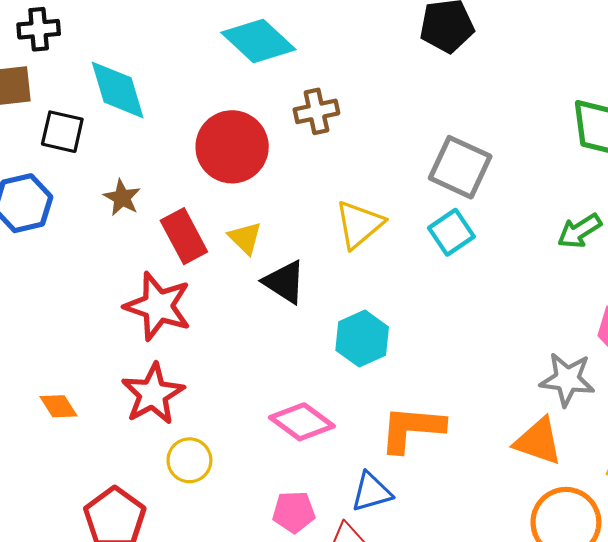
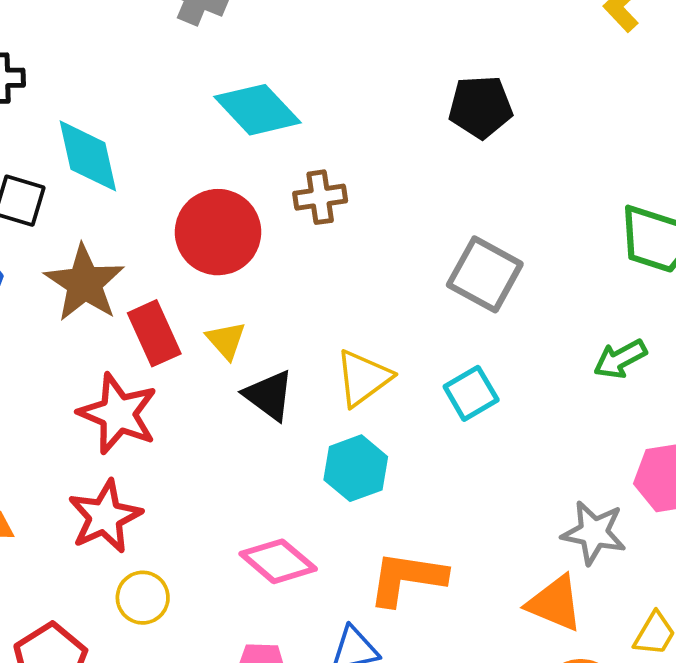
brown star: (122, 198) -> (84, 283), size x1.8
yellow triangle: (359, 224) -> (363, 378), moved
cyan square: (451, 232) -> (471, 393), moved

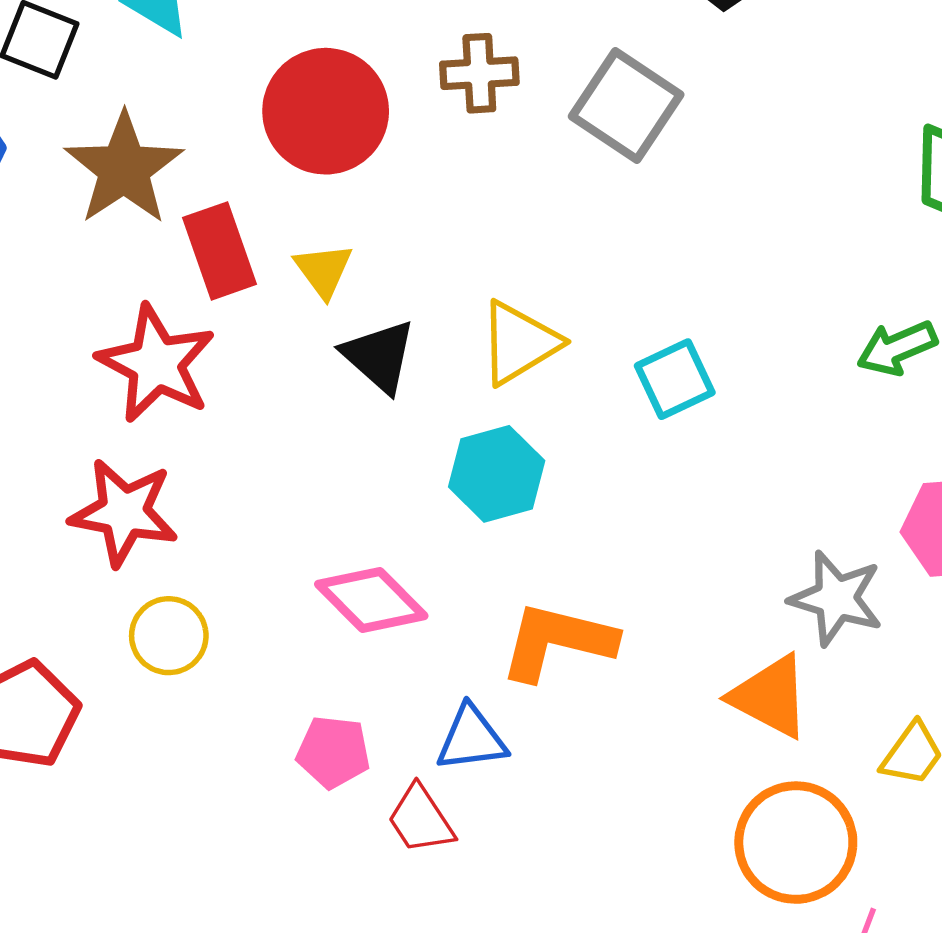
gray square: (485, 274) -> (626, 105), moved
red star: (105, 517) -> (124, 512), turned 30

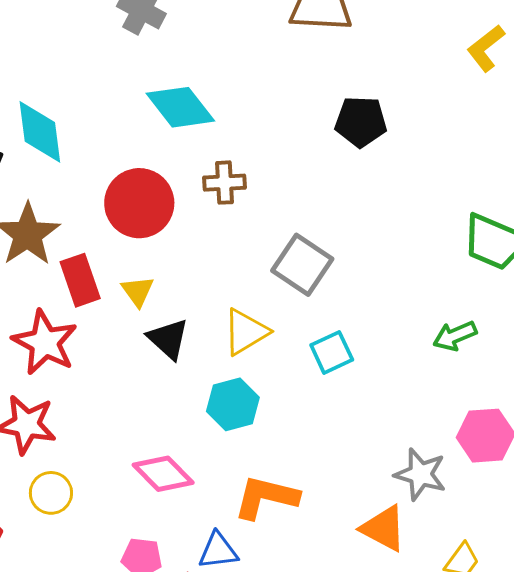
gray square: (626, 105) -> (302, 265), moved

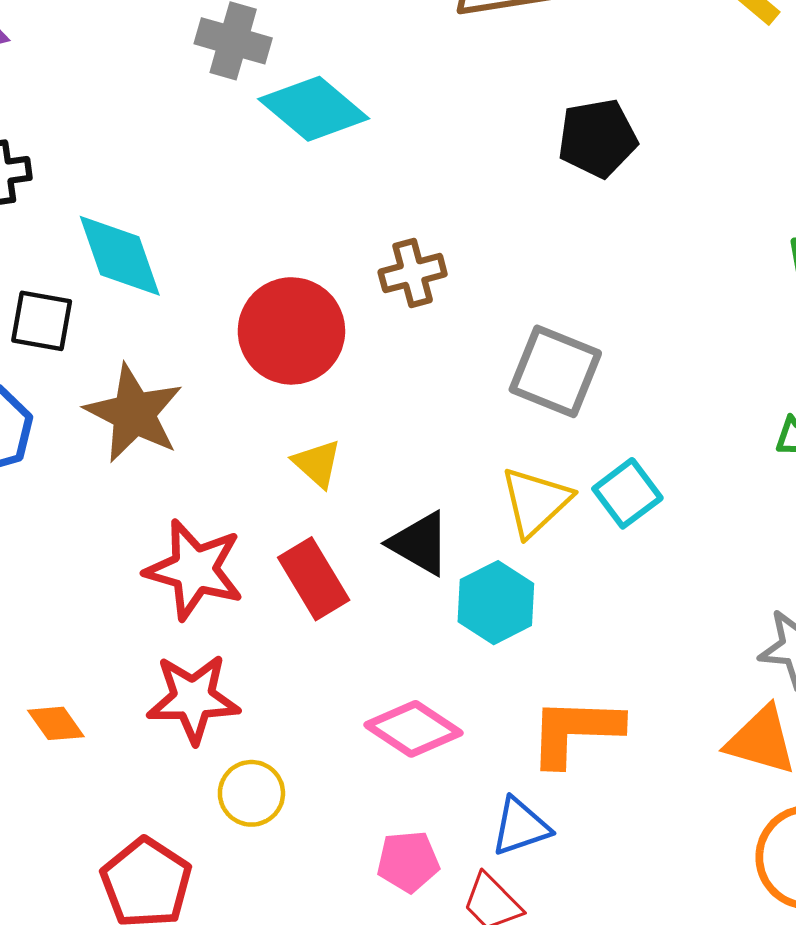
cyan diamond: (180, 107) -> (314, 109), moved
red rectangle: (80, 280) -> (314, 579), moved
yellow triangle: (246, 332) -> (536, 502), moved
black triangle: (168, 339) -> (420, 543), moved

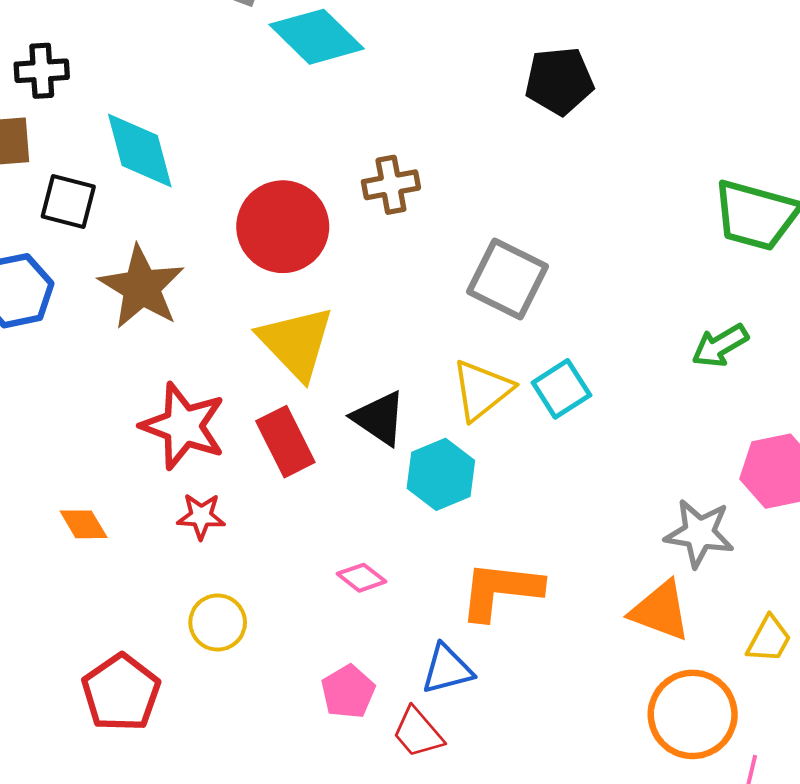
yellow triangle: (317, 463) -> (296, 343), size x1.8
red star: (193, 699) -> (201, 516), moved, size x0.6
orange diamond: (56, 723) -> (84, 524), moved
pink diamond: (413, 729) -> (361, 578), size x0.6
pink pentagon: (408, 862) -> (348, 692), turned -30

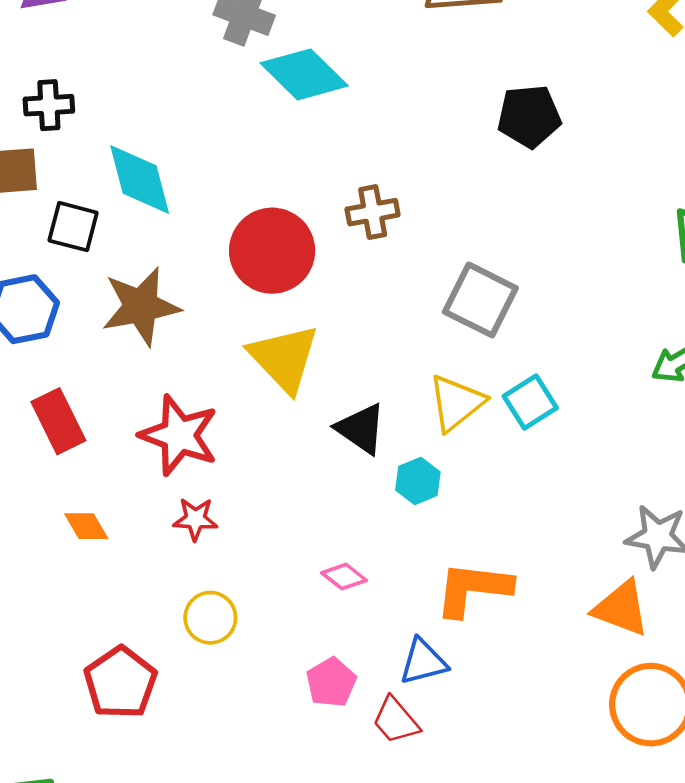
brown star: (142, 287) -> (141, 306), turned 30
red rectangle: (285, 442) -> (58, 421), moved
cyan hexagon: (441, 474) -> (418, 481), size x0.7

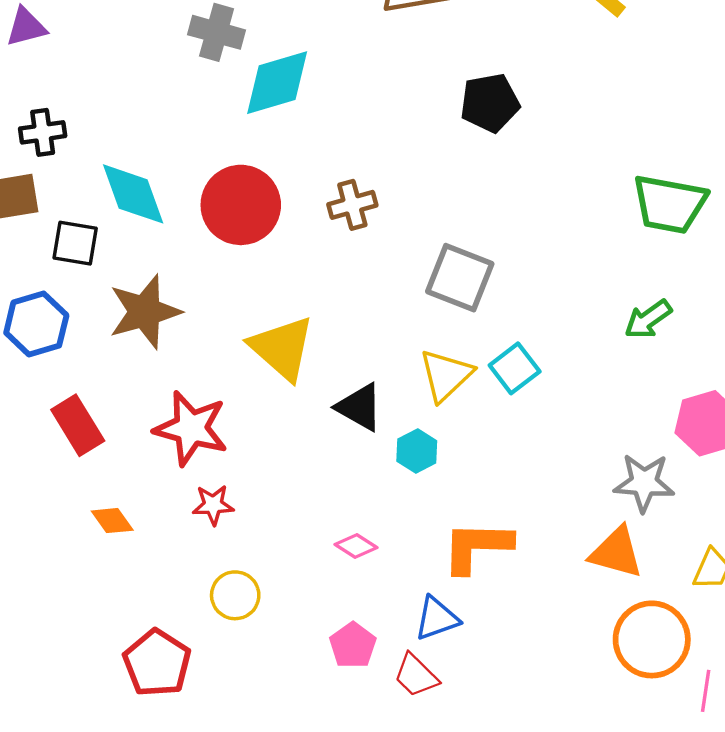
cyan diamond: (304, 74) -> (277, 83), turned -56
red circle: (272, 251) -> (241, 205), moved

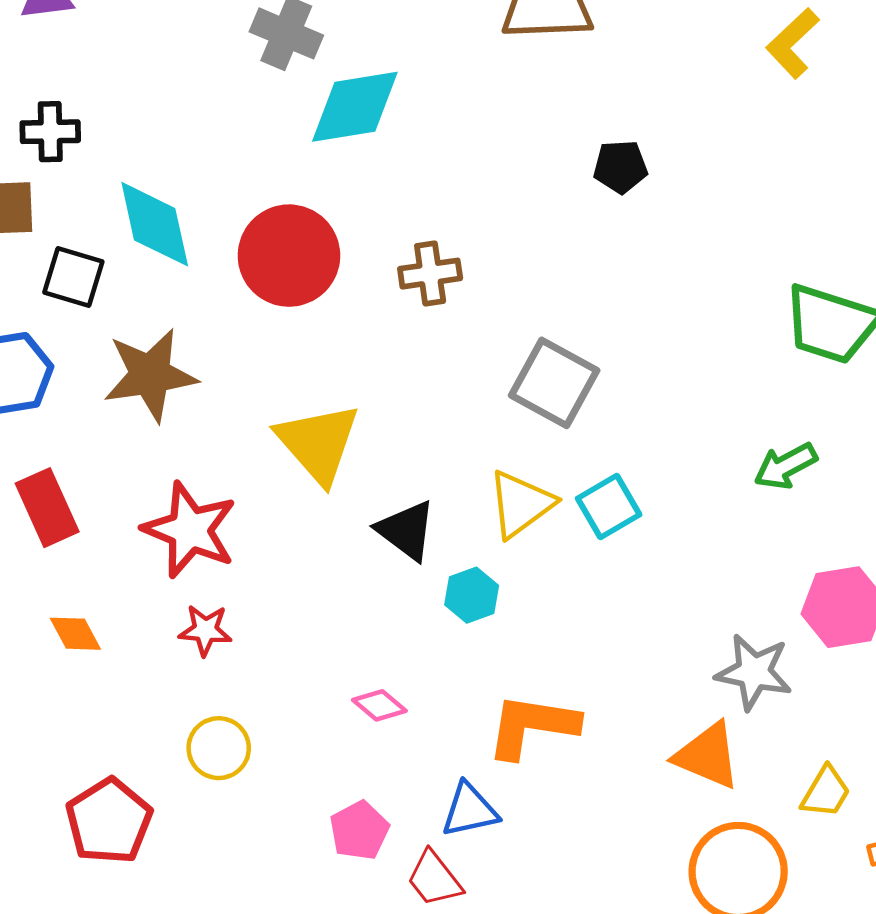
black pentagon: (490, 103) -> (620, 167), size x0.7

